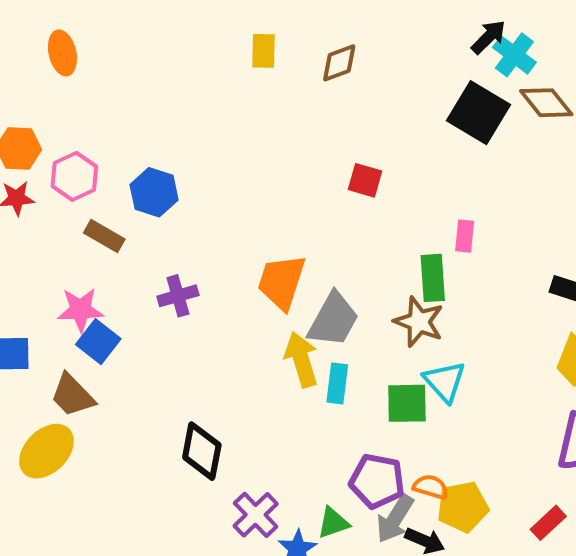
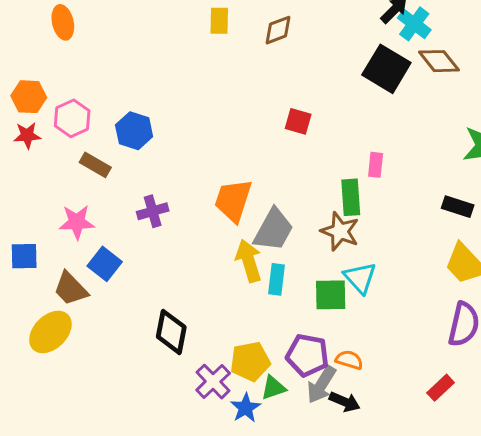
blue square: (98, 342) -> (105, 264), moved
yellow pentagon: (463, 507) -> (250, 361), moved

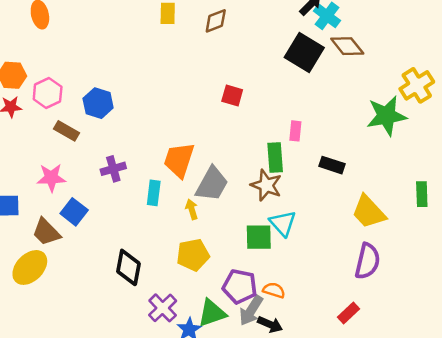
black rectangle: (458, 207) -> (332, 165), moved
yellow arrow: (249, 261) -> (192, 209), size x0.6
cyan rectangle: (276, 279) -> (154, 193), moved
yellow pentagon: (250, 361) -> (193, 255), moved
green triangle: (273, 388) -> (212, 313), size x1.4

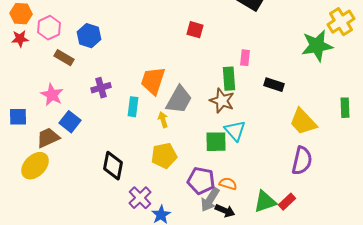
pink star: (51, 178) -> (52, 95), turned 30
brown trapezoid: (46, 232) -> (48, 138), turned 110
green triangle: (212, 313) -> (265, 202), moved

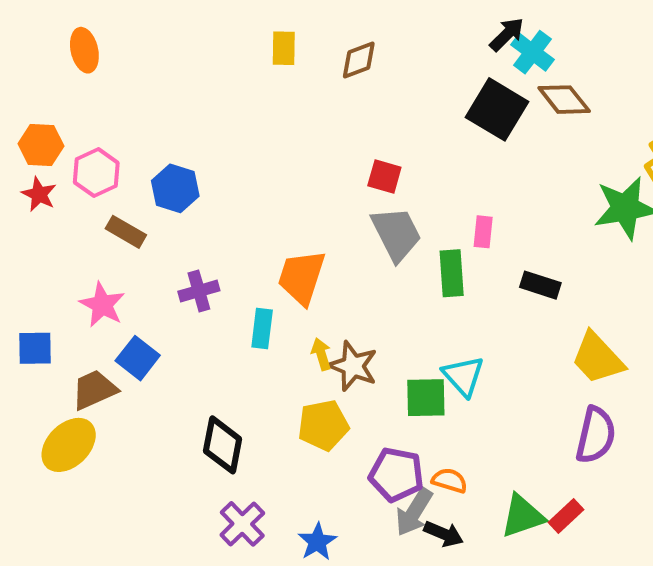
red star: (20, 39) -> (39, 194), turned 30
gray trapezoid: (179, 100) -> (396, 234), moved, turned -56
brown star: (222, 101) -> (353, 366), moved
purple cross: (140, 198) -> (242, 524), moved

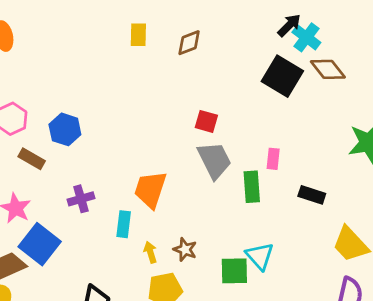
yellow arrow: (321, 354) -> (150, 252), moved
blue square: (138, 358) -> (40, 244), size x1.4
brown star: (353, 366) -> (185, 250), size x0.7

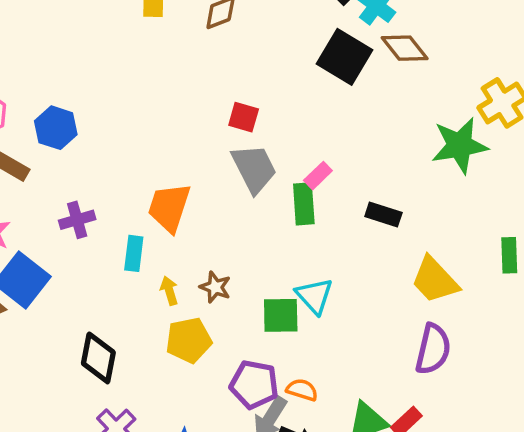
pink rectangle: (273, 159) -> (318, 176), moved, turned 40

